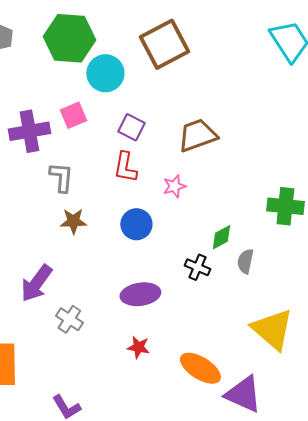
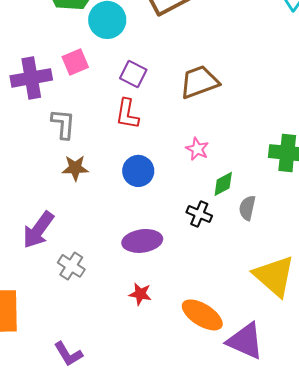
pink star: (174, 186) -> (197, 149), moved, turned -30

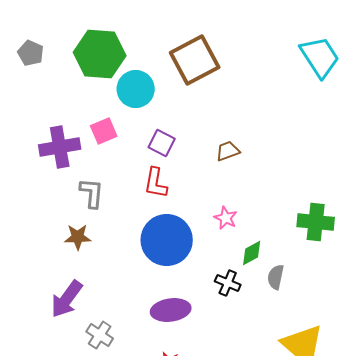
brown trapezoid: (199, 82) -> (228, 151), size x0.6
brown star: (75, 168) -> (78, 237), moved
blue circle: (138, 171) -> (167, 240), size x1.6

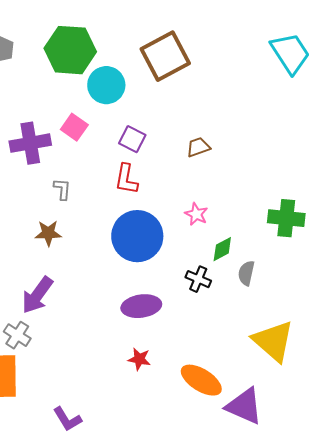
pink square: (104, 131) -> (74, 127), turned -32
gray L-shape: (92, 193) -> (62, 189), size x0.7
gray cross: (100, 335) -> (17, 335), moved

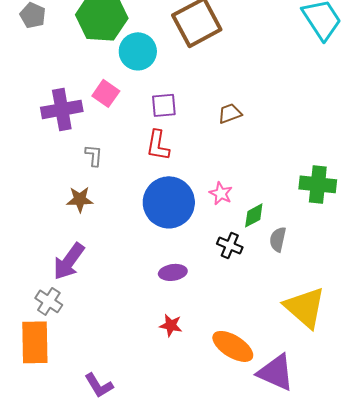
purple square: (132, 139) -> (164, 105), turned -32
pink star: (196, 214) -> (221, 193), moved
purple ellipse: (141, 306) -> (173, 272), size x0.7

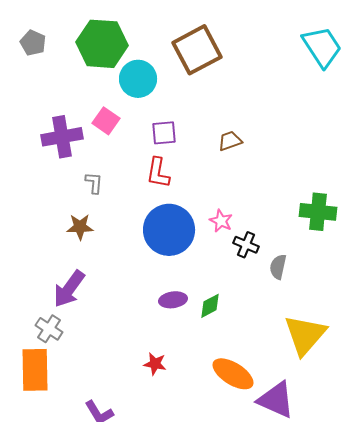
green diamond: (254, 215) -> (210, 306), moved
black cross: (230, 245) -> (246, 245), moved
yellow triangle: (305, 307) -> (305, 335), turned 30
red star: (171, 325) -> (155, 364), moved

